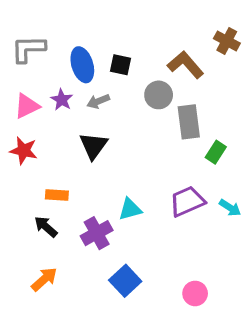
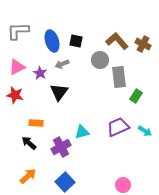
brown cross: (227, 41) -> (143, 44), moved
purple star: (62, 100) -> (40, 73), moved
blue square: (125, 281) -> (65, 182), moved

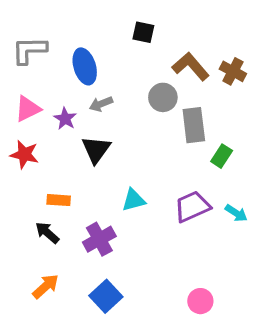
black square: (76, 41) -> (143, 32), moved
cyan triangle: (82, 132) -> (134, 200), moved

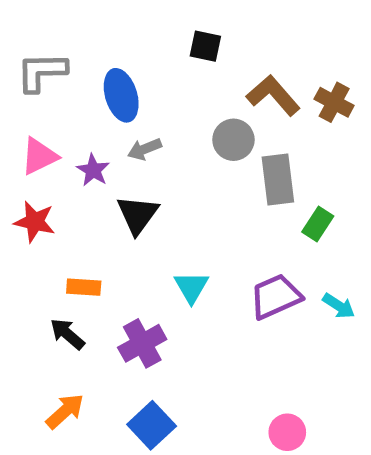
cyan triangle: (134, 200) -> (191, 287), turned -45

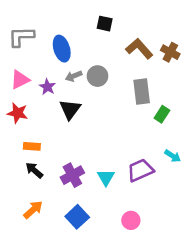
gray circle: (233, 140) -> (97, 76), moved
orange rectangle: (84, 287) -> (32, 146), moved
cyan triangle: (191, 287) -> (106, 177), moved
purple trapezoid: (276, 297) -> (140, 170), moved
pink circle: (287, 432) -> (131, 220), moved

